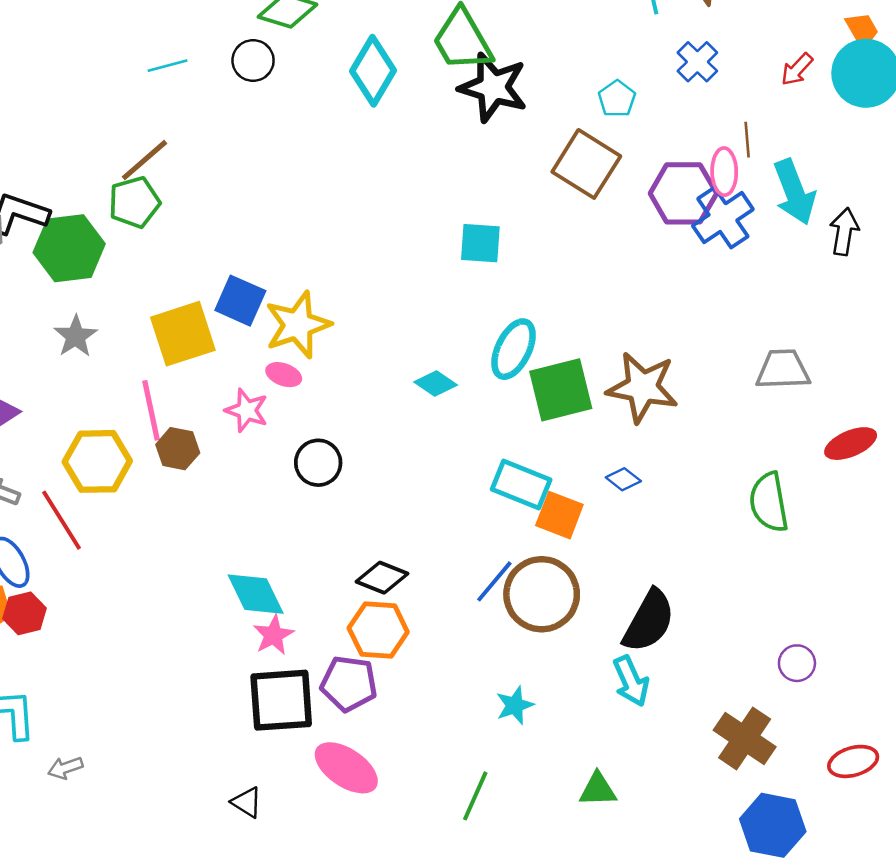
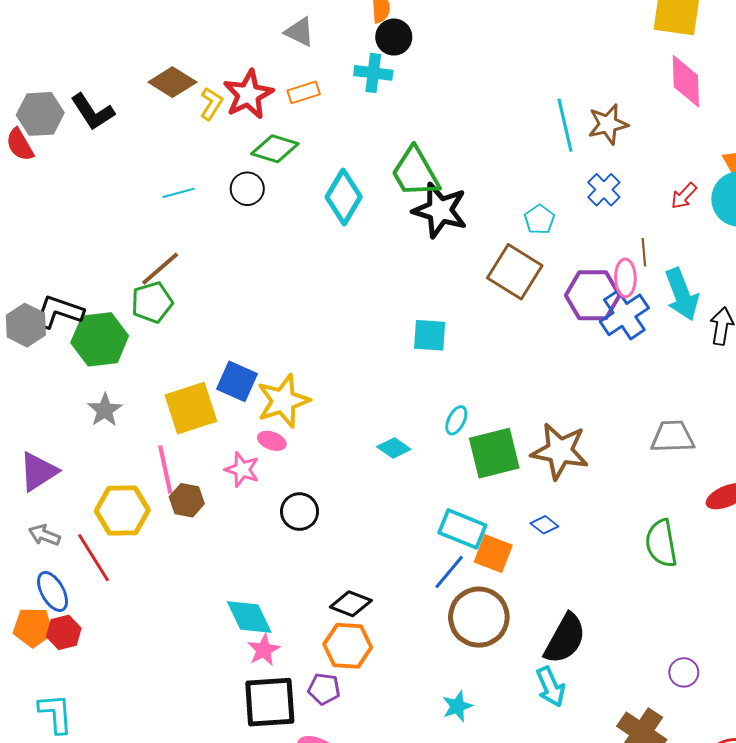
cyan ellipse: (514, 349) -> (456, 420), size x0.6
blue line: (494, 581) -> (449, 572), moved
purple pentagon: (349, 684) -> (324, 689), size x0.7

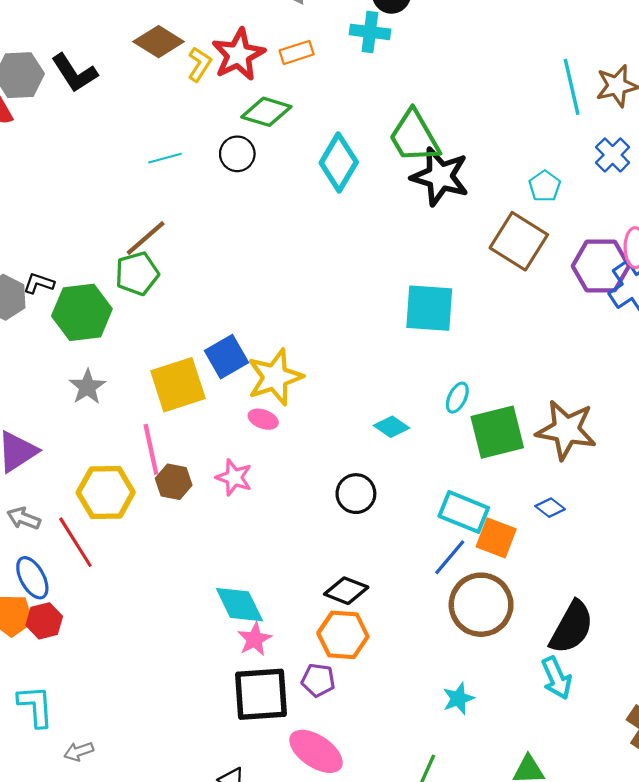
black L-shape: (59, 312) -> (39, 283), size x0.6
cyan square: (430, 335) -> (429, 308), size x1.4
blue square: (237, 381) -> (226, 357), turned 36
pink star: (242, 470) -> (234, 477), moved
black circle: (300, 512) -> (356, 494), moved

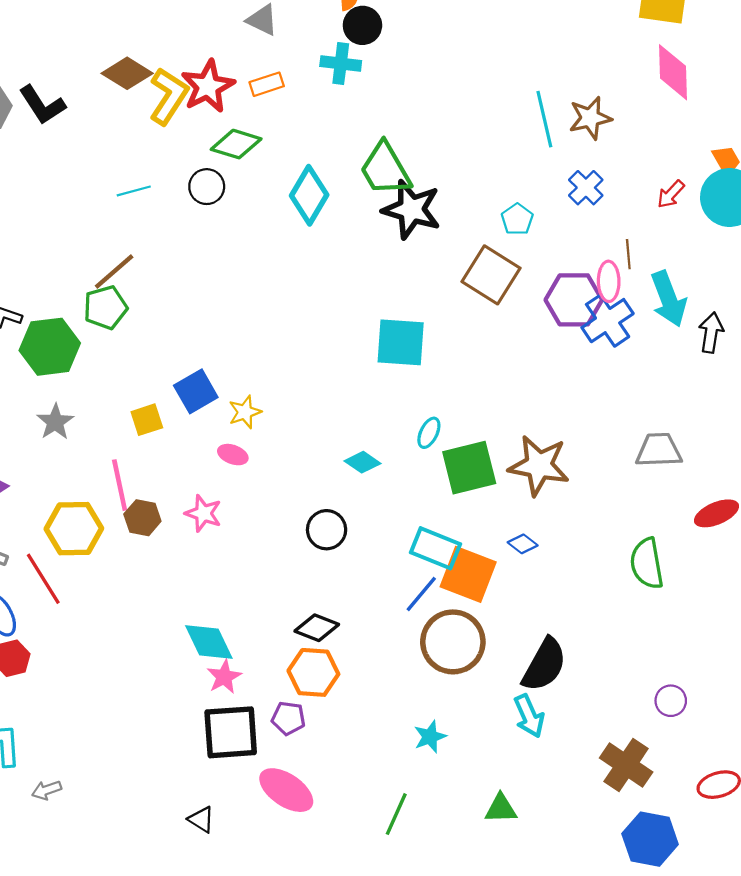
yellow L-shape: (200, 64) -> (169, 96), size x1.6
yellow star: (275, 377) -> (245, 412), size x0.6
yellow square: (178, 385) -> (147, 420), size x0.6
orange square: (496, 538) -> (468, 574), size x1.4

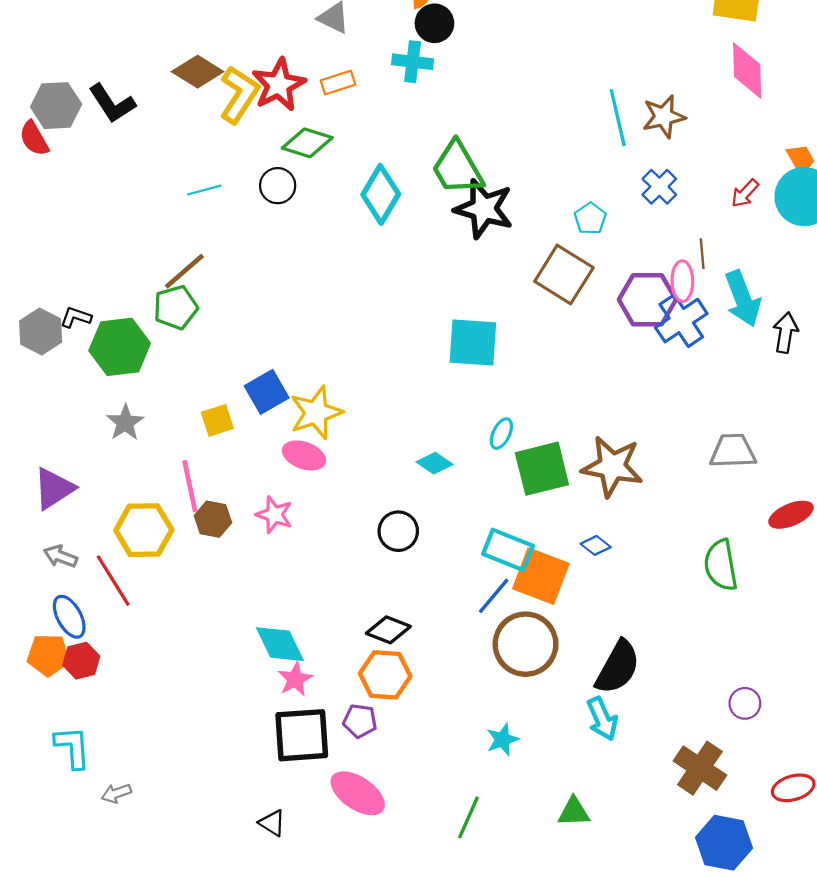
yellow star: (245, 412) -> (316, 413), size x1.6
pink ellipse: (233, 455) -> (304, 455), size x1.4

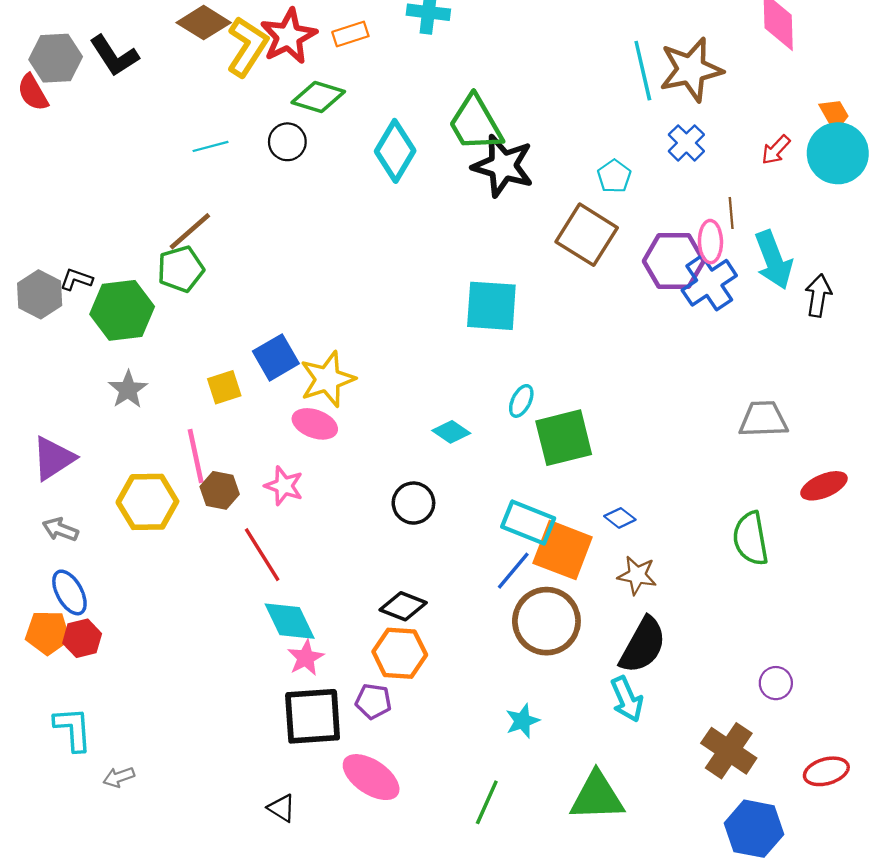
brown star: (664, 117) -> (691, 70), size x1.4
brown star: (612, 466) -> (637, 575), moved, size x0.6
red line: (113, 581) -> (262, 555), moved
green triangle: (574, 812) -> (597, 797), size x1.6

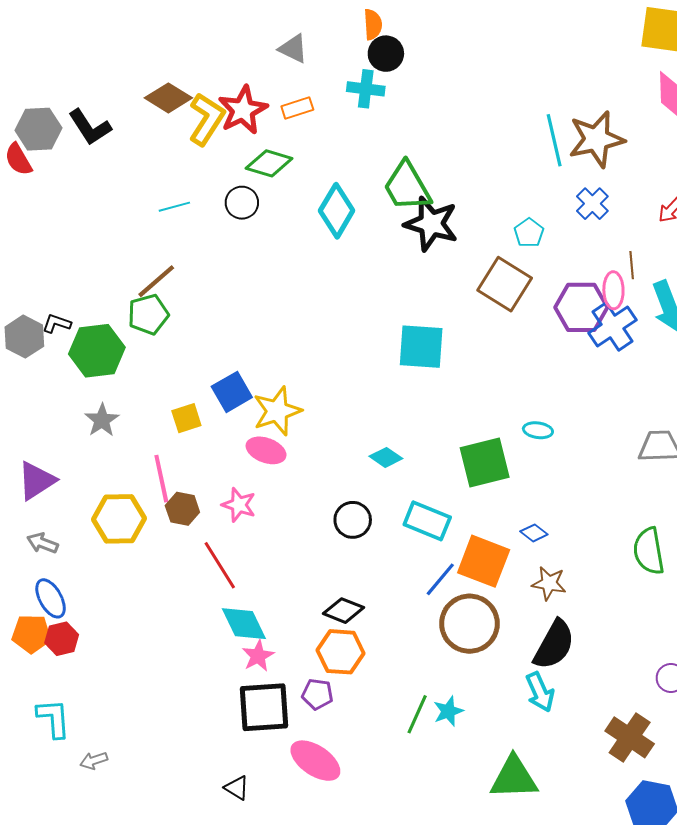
cyan ellipse: (521, 401) -> (538, 430), moved, turned 72
cyan rectangle: (528, 523) -> (427, 521), moved
green line: (487, 802) -> (417, 714), moved

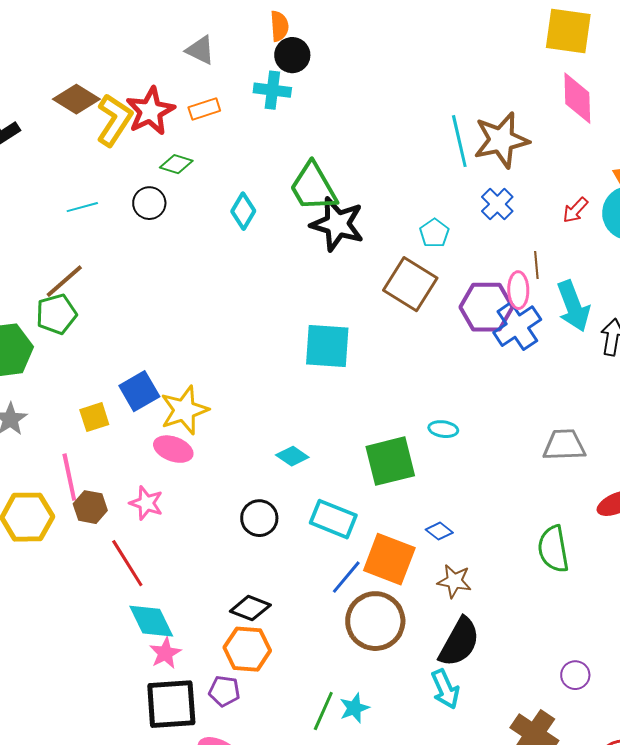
green diamond: (269, 163) -> (176, 164), size x0.7
cyan diamond: (337, 211) -> (243, 211), size x0.7

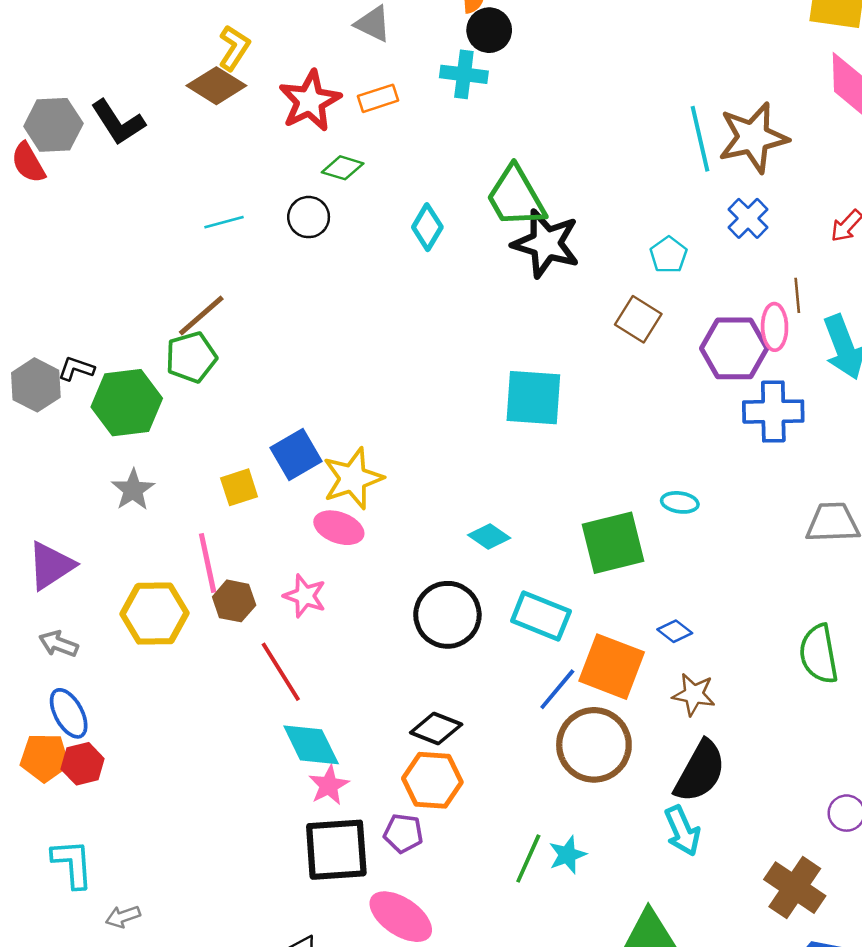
yellow L-shape: (114, 120) -> (234, 48), moved, size x0.7
brown square: (410, 284) -> (638, 319), size x0.7
blue cross: (517, 326) -> (773, 412), moved, turned 33
black circle: (259, 518) -> (447, 615), size x1.4

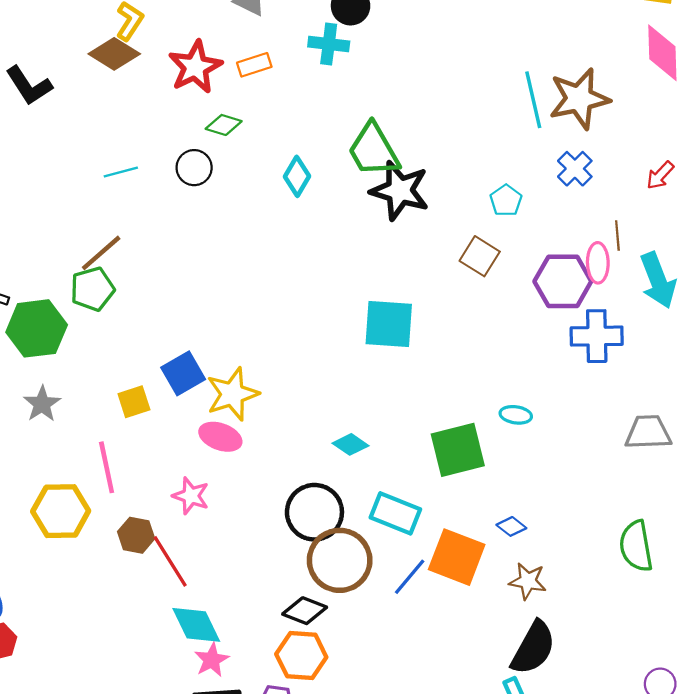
brown hexagon: (234, 601) -> (136, 535), moved
brown circle: (594, 745) -> (340, 560), moved

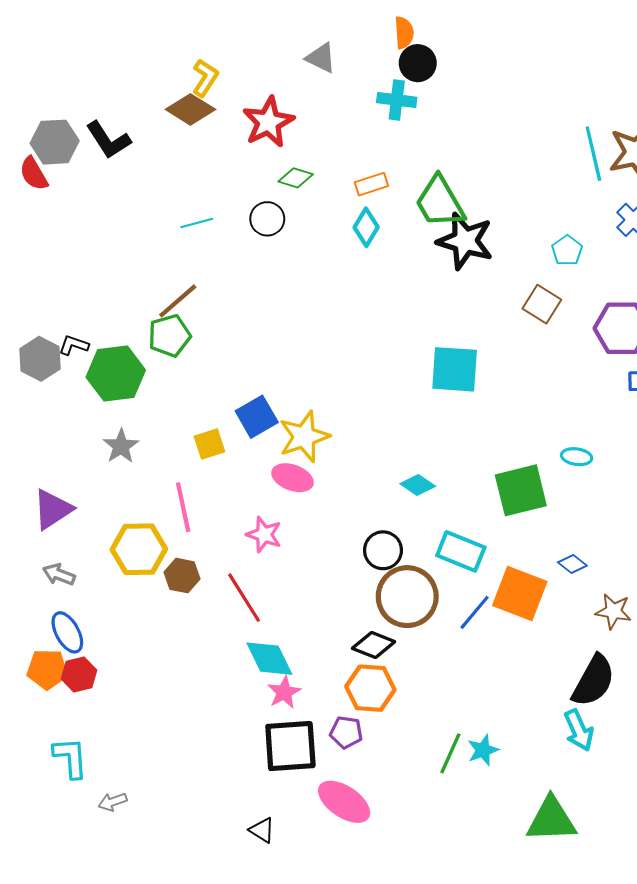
orange rectangle: (254, 65) -> (371, 184), moved
black circle: (314, 512) -> (383, 550), size x0.7
brown hexagon: (136, 535) -> (182, 576), moved
brown star: (528, 581) -> (613, 611), moved

